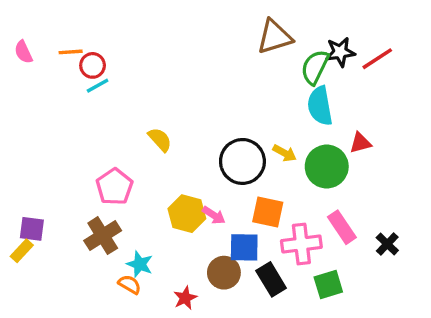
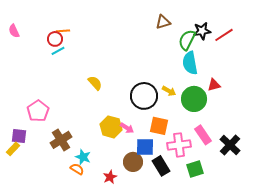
brown triangle: (274, 37) -> (163, 22), size x0.7
orange line: (71, 52) -> (63, 31), moved
pink pentagon: (114, 187) -> (38, 111), moved
black cross: (387, 244) -> (230, 145), size x1.5

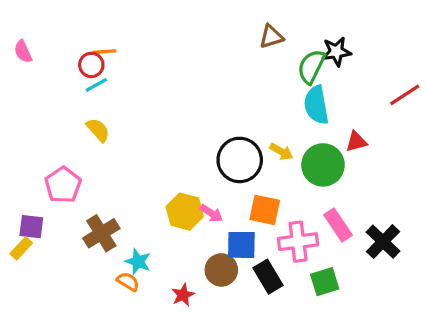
red line: (224, 35) -> (405, 95), moved
yellow semicircle: (95, 83) -> (98, 130), moved

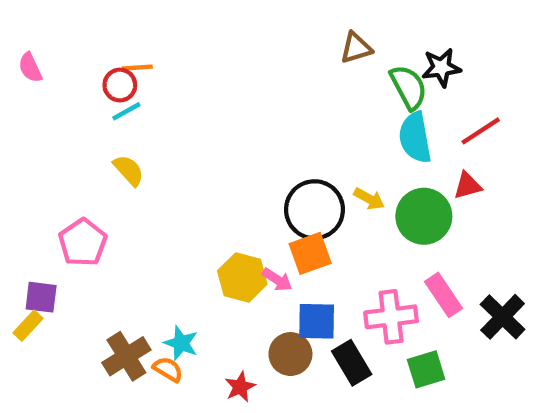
green semicircle: (311, 67) -> (409, 87), turned 126
red line: (405, 95) -> (481, 131), moved
orange square: (265, 210) -> (310, 253), moved, turned -32
brown cross: (101, 233) -> (126, 356), moved

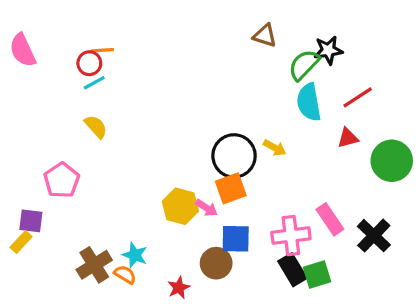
brown triangle: (356, 48) -> (265, 36), turned 35
pink semicircle: (30, 68) -> (23, 50), size x1.5
green semicircle: (409, 87) -> (304, 65), turned -108
green circle: (424, 216) -> (392, 161), moved
black rectangle: (352, 363) -> (293, 270), moved

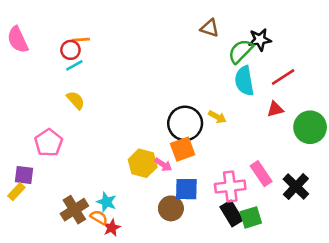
red star: (179, 288) -> (112, 228), moved

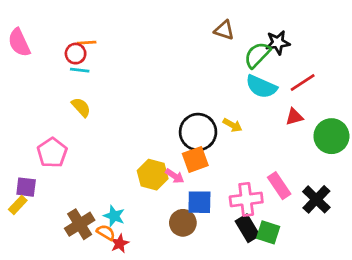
cyan line: (74, 65) -> (80, 70), turned 36
cyan semicircle: (244, 81) -> (261, 87), turned -56
green square: (251, 217) -> (268, 232), turned 35

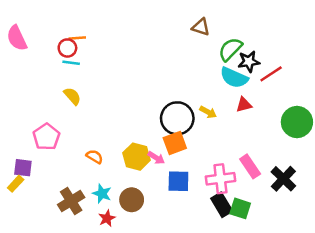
black star: (278, 43) -> (249, 62), moved
red triangle: (294, 117) -> (244, 105), moved
brown circle: (183, 223) -> (132, 200), moved
orange semicircle: (106, 232) -> (95, 157), moved

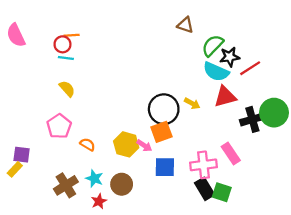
red triangle: (244, 105) -> (225, 97), size x1.5
pink pentagon: (46, 137) -> (59, 126), moved
black cross: (283, 179) -> (252, 119), moved, turned 30

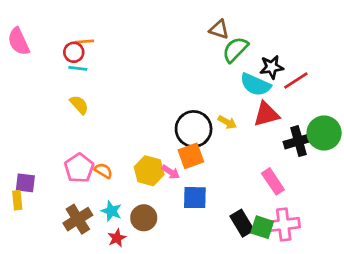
green semicircle: (213, 45) -> (235, 50), moved
pink pentagon: (59, 126) -> (79, 168), moved
pink cross: (203, 165) -> (284, 225), moved
yellow rectangle: (15, 169) -> (17, 200), turned -49

